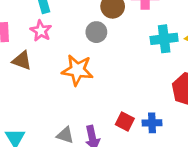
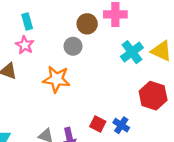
cyan cross: (164, 39) -> (132, 52), turned -30
blue cross: (152, 123) -> (121, 125), turned 35

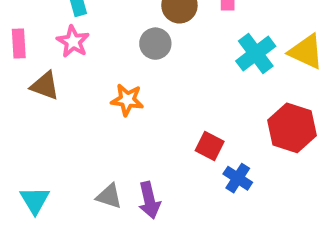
orange star: (56, 79) -> (127, 100), size x0.7
red square: (98, 124) -> (210, 146), moved

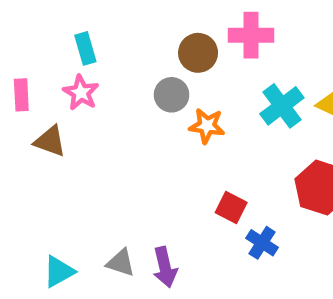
orange star: (127, 100) -> (207, 126), moved
cyan triangle: (35, 200) -> (59, 272), moved, turned 32

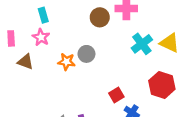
gray circle: (172, 95) -> (86, 54), moved
orange star: (207, 126) -> (66, 62), moved
red square: (231, 207) -> (116, 95), turned 32

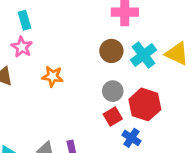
brown circle: (100, 17) -> (111, 51), moved
gray circle: (86, 54) -> (113, 91), moved
red hexagon: (162, 85) -> (145, 104), moved

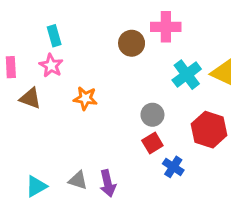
brown circle: (111, 51) -> (132, 43), moved
red hexagon: (145, 104) -> (209, 130), moved

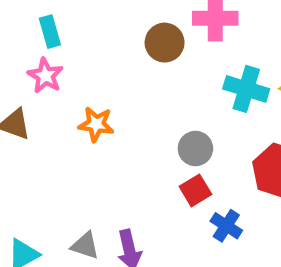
cyan cross: (187, 75) -> (246, 89), turned -36

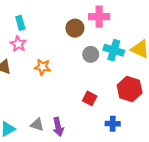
gray circle: (195, 148) -> (91, 54), moved
red square: (195, 190) -> (90, 98), turned -32
blue cross: (226, 226) -> (113, 124), moved, turned -32

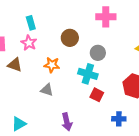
brown circle: (75, 28) -> (70, 38), moved
cyan cross: (114, 50) -> (88, 74), moved
gray triangle: (37, 125) -> (47, 90), moved

